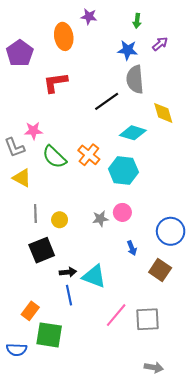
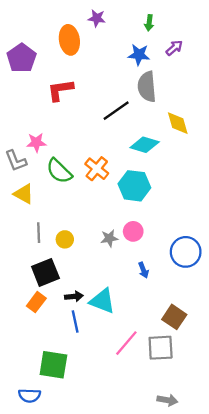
brown square: (160, 270) -> (174, 317), moved
orange rectangle: (30, 311) -> (36, 302), moved
blue semicircle: (17, 350) -> (29, 396), moved

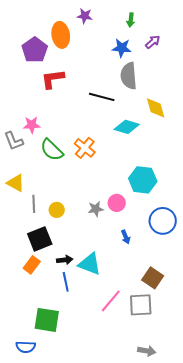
purple pentagon: (22, 58) -> (35, 50), moved
black line: (116, 111) -> (102, 97), turned 50
cyan hexagon: (134, 186) -> (143, 180), moved
yellow triangle: (24, 194) -> (16, 183), moved

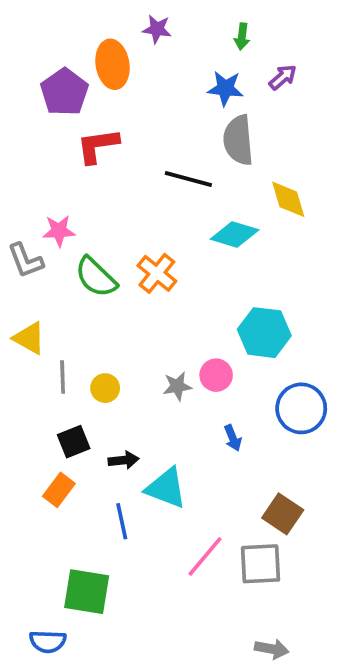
black square: (40, 239) -> (74, 442), size x0.7
black arrow: (65, 260) -> (124, 460), moved

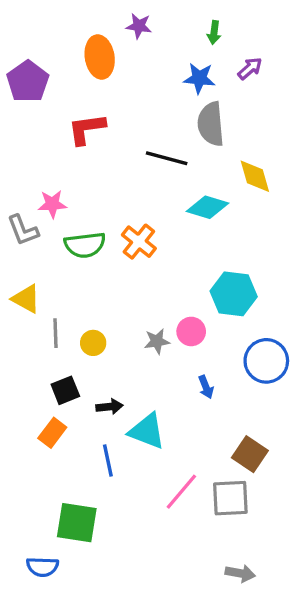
purple pentagon: (64, 92) -> (28, 82), moved
green semicircle: (96, 277) -> (85, 245), turned -51

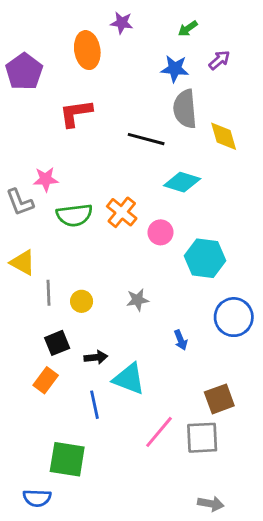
green arrow: (214, 32) -> (188, 29), turned 48
yellow diamond: (255, 176) -> (224, 136), moved
pink circle: (191, 331) -> (160, 232), moved
brown square: (250, 454) -> (219, 399), turned 36

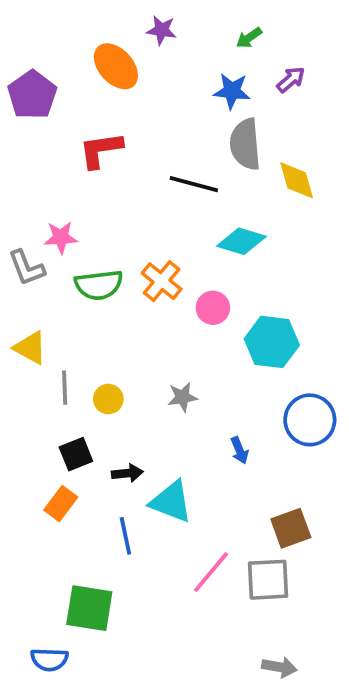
orange ellipse: (87, 50) -> (116, 66), turned -33

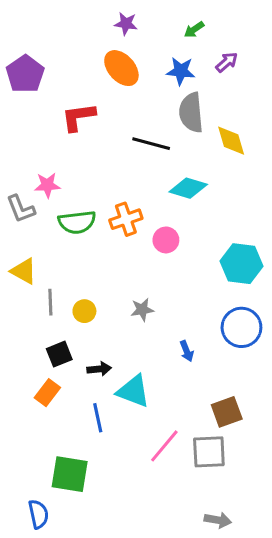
orange ellipse: (116, 66) -> (121, 68), moved
orange cross: (162, 281) -> (126, 219), turned 32
cyan hexagon: (272, 342) -> (241, 264), moved
blue semicircle: (49, 660) -> (38, 514), turned -104

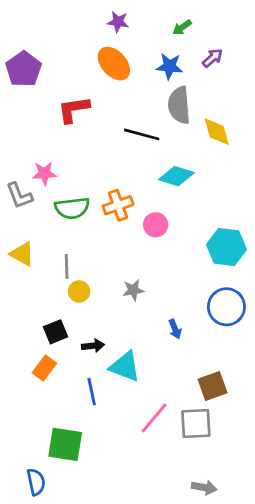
gray line: (50, 302) -> (67, 266), moved

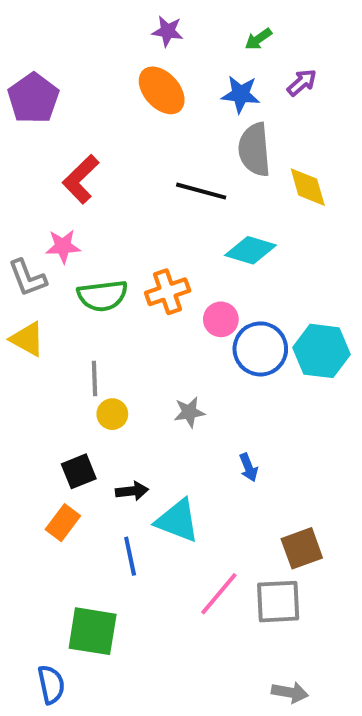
red L-shape: (74, 109) -> (81, 179), moved, turned -36
yellow triangle: (22, 254) -> (27, 339), moved
blue circle: (226, 307) -> (260, 349), moved

